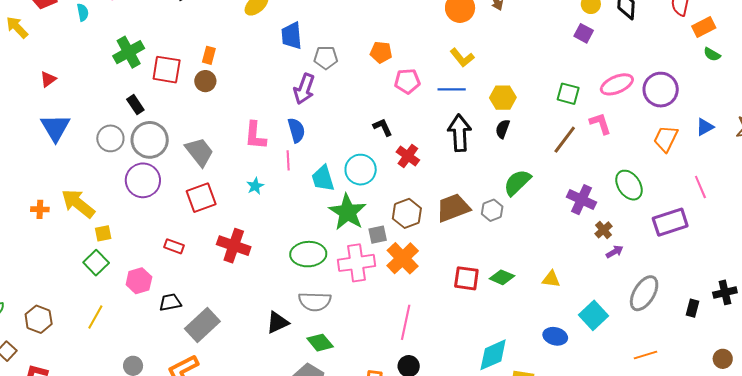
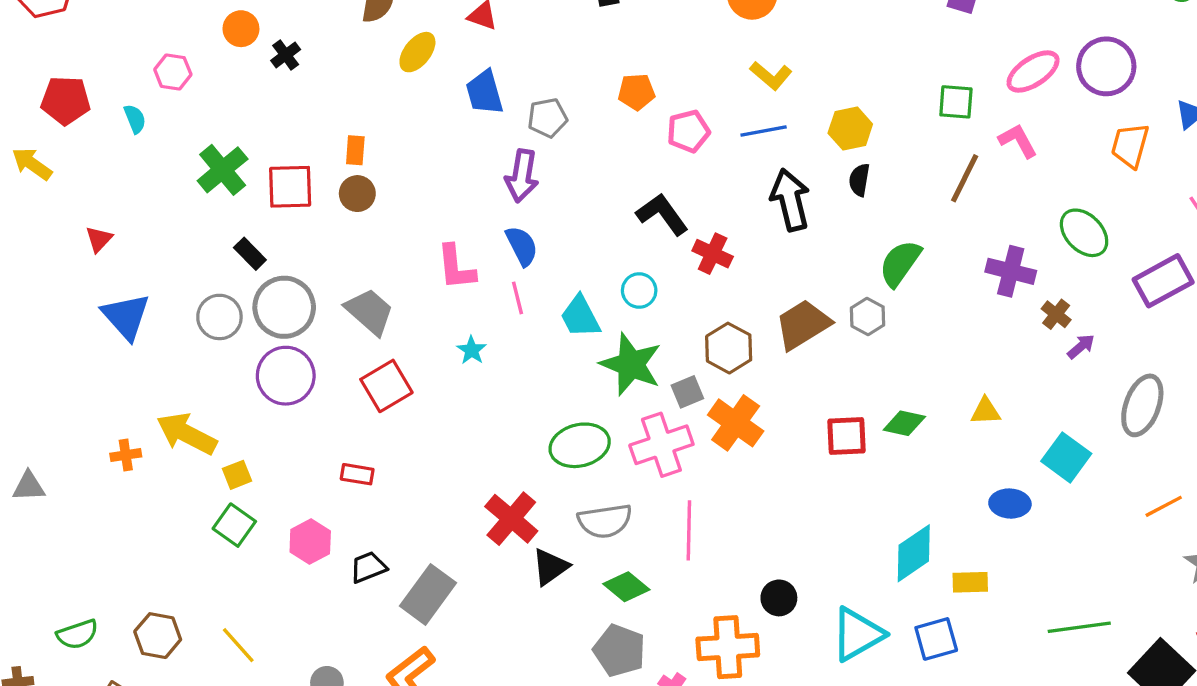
black L-shape: (383, 127) -> (662, 214), size x1.5
cyan circle: (361, 170) -> (639, 291), size x0.7
red cross: (234, 246) -> (511, 519), moved, turned 32
yellow line: (95, 317) -> (238, 645), moved, turned -60
pink line: (406, 322) -> (689, 530), moved

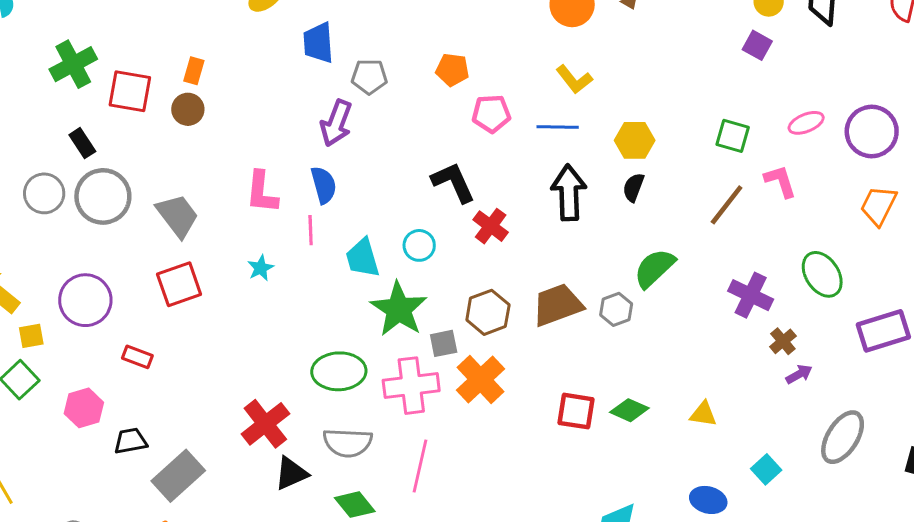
pink ellipse: (1033, 72) -> (806, 123), size x0.7
purple circle: (286, 376) -> (85, 300), moved
cyan square: (1066, 457) -> (766, 469), size x0.7

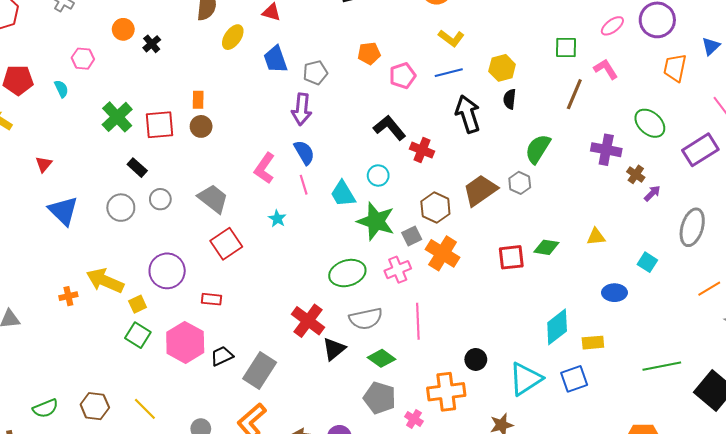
pink L-shape: (262, 192) -> (265, 168), turned 44
gray circle: (103, 196) -> (160, 199), size x0.6
pink cross: (411, 386) -> (398, 270), size x0.7
pink hexagon: (84, 408) -> (185, 342), size x1.5

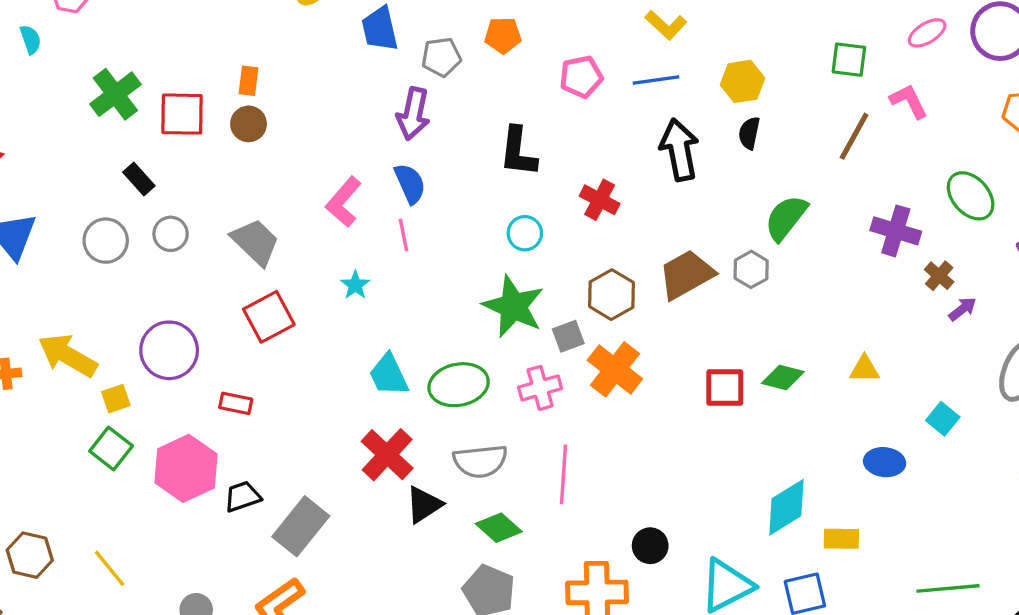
orange pentagon: (369, 53) -> (503, 35), moved
black L-shape: (390, 128) -> (518, 152), moved, turned -140
cyan trapezoid: (343, 194) -> (389, 375), moved

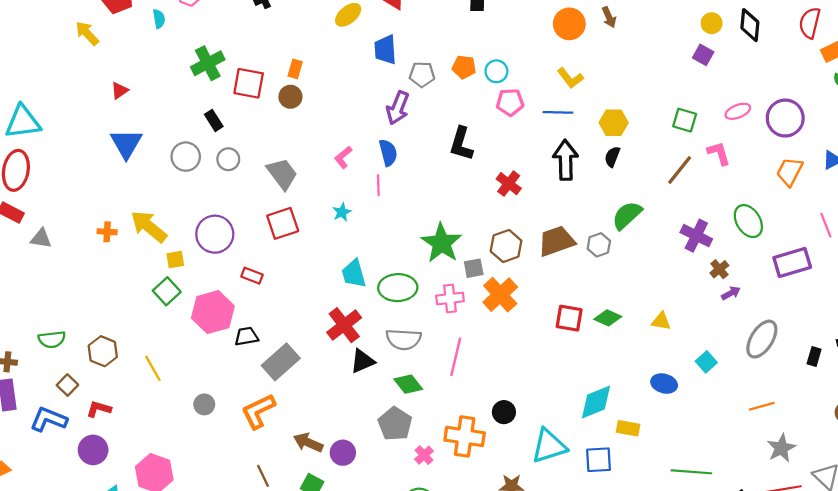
pink L-shape: (343, 202) -> (343, 157), size x0.7
cyan circle: (525, 233) -> (496, 71), moved

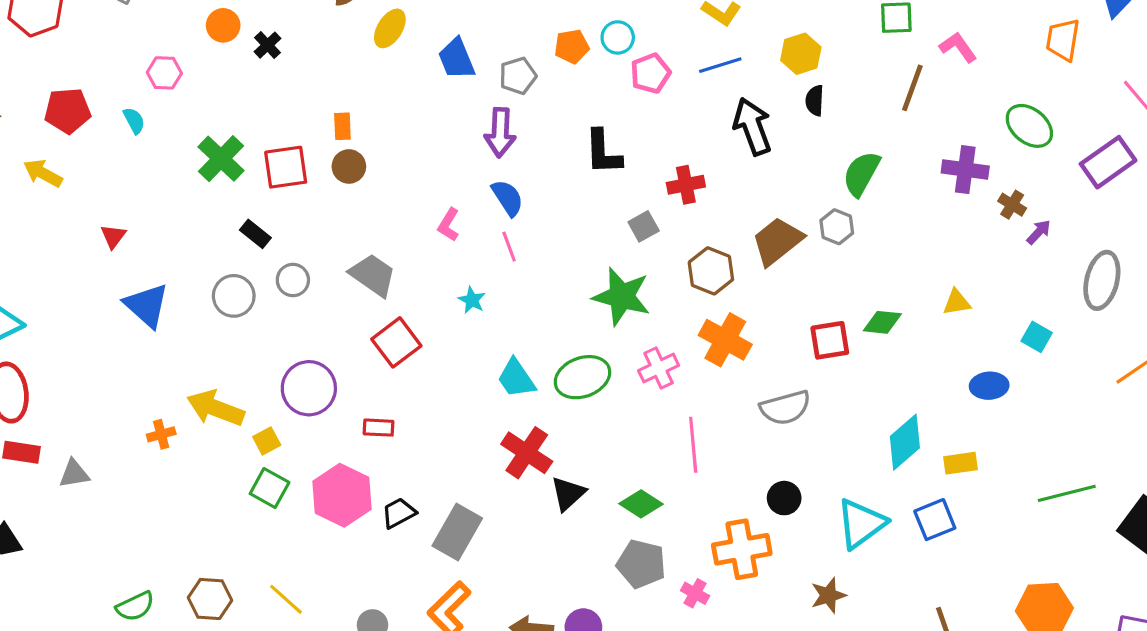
red cross: (509, 184) -> (686, 185), turned -30
gray square: (474, 268) -> (644, 226), moved
gray semicircle: (404, 339) -> (785, 408), moved

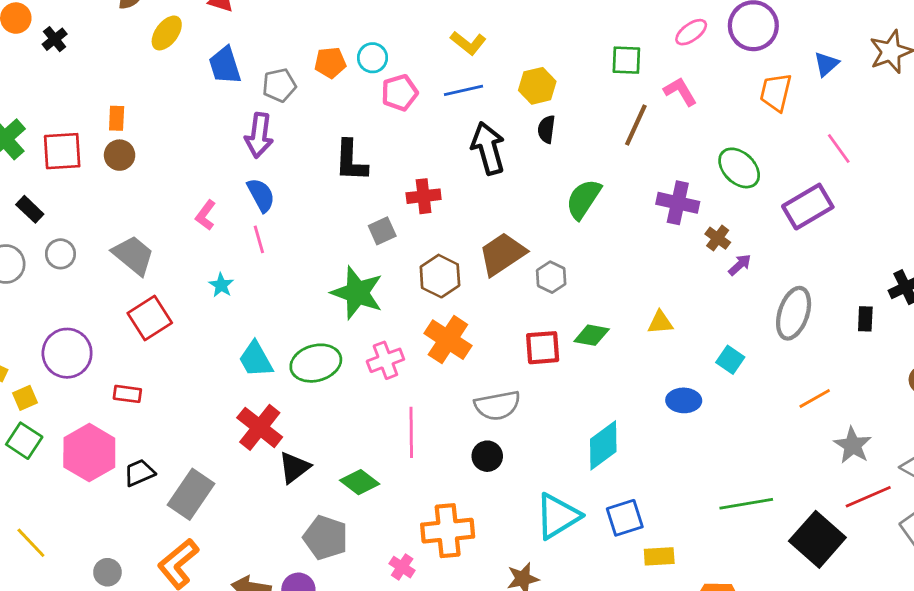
gray hexagon: (837, 227) -> (551, 277), moved
yellow rectangle: (961, 463) -> (659, 556), moved
black circle: (784, 498) -> (487, 456), moved
gray pentagon: (641, 564) -> (326, 538), moved

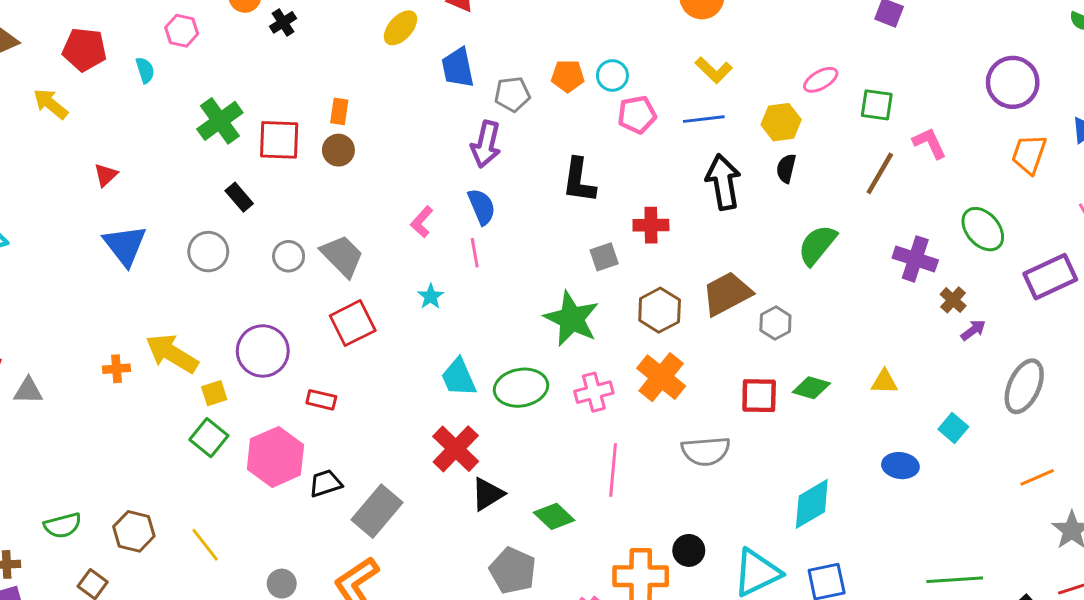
pink ellipse: (691, 32) -> (821, 80), moved
gray circle: (60, 254) -> (289, 256), moved
black circle: (487, 456) -> (689, 550), moved

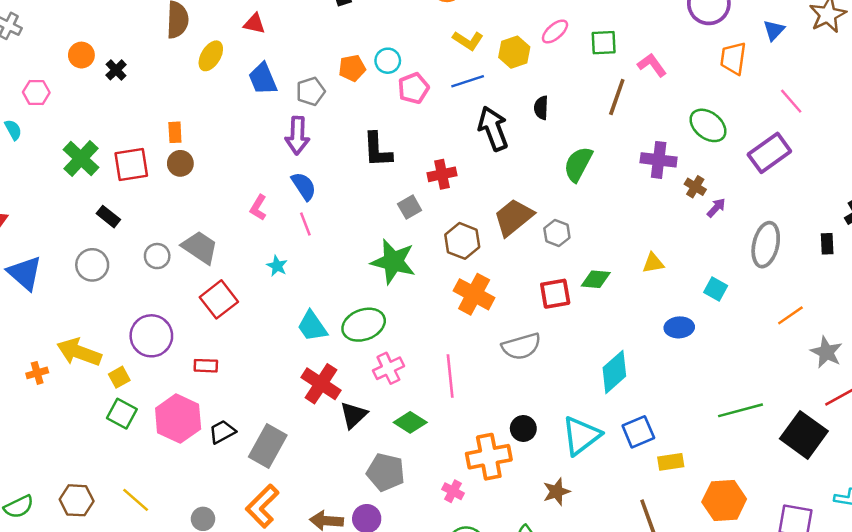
yellow hexagon: (781, 122) -> (514, 52), moved
pink cross: (594, 392) -> (388, 368), moved

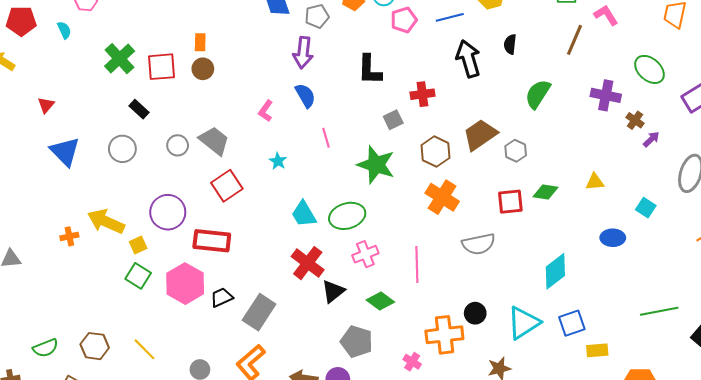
pink line: (305, 224) -> (326, 138), moved
red rectangle: (206, 366) -> (212, 241), size x1.8

